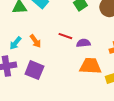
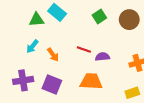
cyan arrow: (15, 43) -> (32, 46), moved
orange trapezoid: (90, 66) -> (91, 81), moved

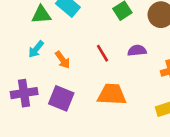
red line: (84, 49) -> (102, 53), turned 40
purple semicircle: (102, 57) -> (137, 51), moved

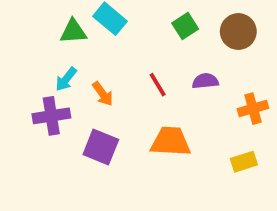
purple cross: (24, 93) -> (51, 116), moved

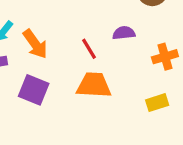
red line: (158, 85) -> (89, 49), moved
orange arrow: (103, 94) -> (35, 44), size x1.4

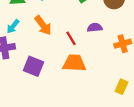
orange arrow: (35, 44) -> (43, 25), moved
yellow rectangle: (157, 103) -> (122, 87), moved, turned -48

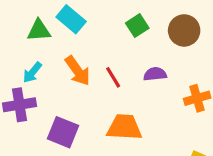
red line: (71, 38) -> (113, 77), moved

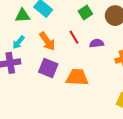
red line: (113, 77) -> (74, 37), moved
purple square: (63, 132) -> (48, 68), moved

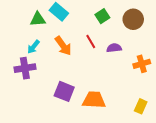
purple square: (48, 68) -> (64, 91), moved
orange trapezoid: (77, 77) -> (94, 100), moved

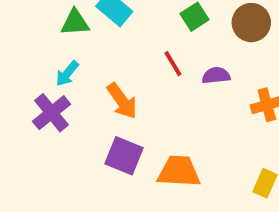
orange arrow: (63, 46) -> (122, 101), moved
purple cross: (25, 68) -> (52, 113), turned -30

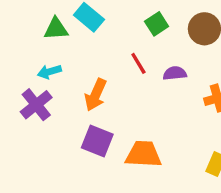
cyan arrow: (67, 73) -> (49, 72), turned 35
orange arrow: (122, 101) -> (96, 95), turned 60

